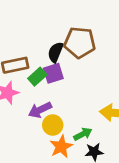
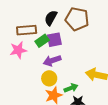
black semicircle: (55, 52) -> (51, 18), moved
purple arrow: (40, 110) -> (52, 61), moved

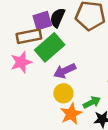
purple square: (54, 40) -> (42, 21), moved
green rectangle: (42, 41) -> (50, 47), size x1.6

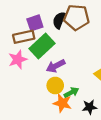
black semicircle: (57, 18) -> (59, 20), moved
green arrow: (92, 102) -> (71, 92), moved
orange star: (71, 114) -> (62, 103), turned -30

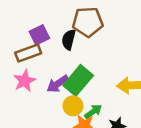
black semicircle: (59, 20) -> (69, 40), moved
green rectangle: (42, 46) -> (78, 80), moved
purple arrow: (56, 66) -> (58, 84), moved

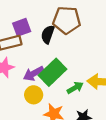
yellow circle: (73, 106) -> (34, 95), moved
green arrow: (93, 112) -> (75, 88), moved

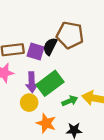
purple square: (22, 27) -> (36, 51), moved, turned 30
purple arrow: (34, 73) -> (32, 82), turned -72

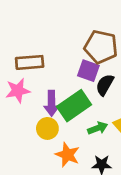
black semicircle: (50, 46) -> (105, 85), moved
purple square: (36, 51) -> (88, 71), moved

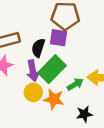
black semicircle: (105, 85) -> (38, 48), moved
orange star: (67, 155) -> (54, 99), moved

